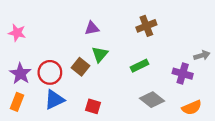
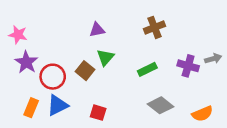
purple star: (20, 74) -> (26, 62), moved
purple cross: (183, 74) -> (188, 66), moved
orange rectangle: (17, 102) -> (31, 108), moved

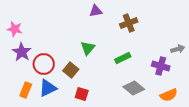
purple triangle: (97, 30) -> (96, 11), moved
purple cross: (188, 66) -> (161, 66), moved
brown square: (85, 71) -> (71, 70), moved

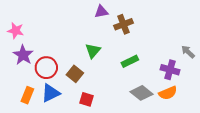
brown cross: (129, 23) -> (123, 24), moved
gray arrow: (178, 49) -> (188, 52), turned -120
orange semicircle: (169, 95) -> (168, 93), moved

